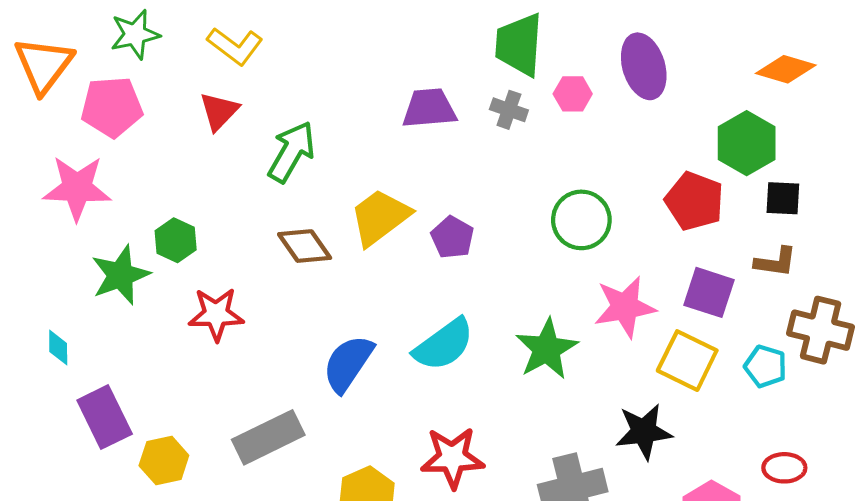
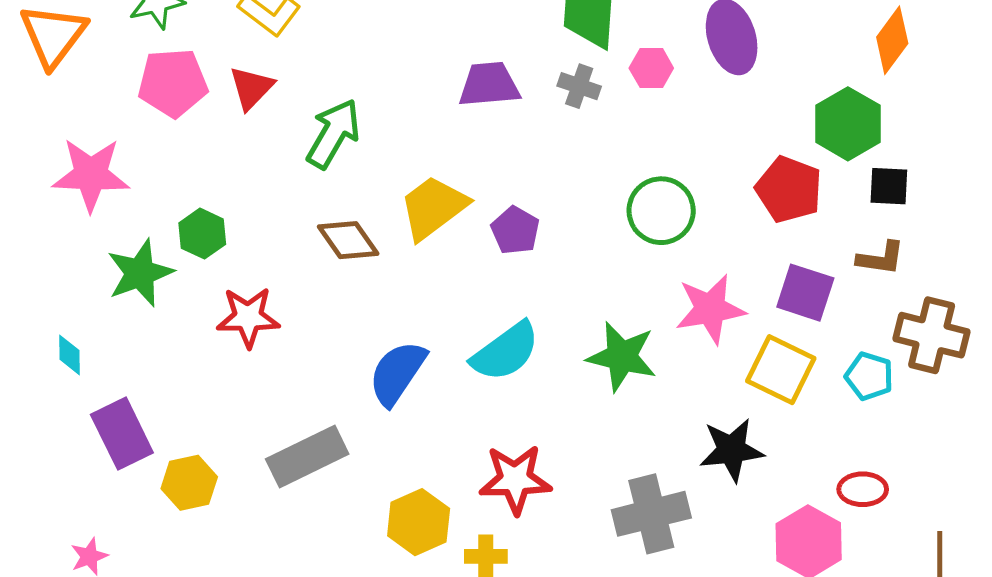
orange diamond: (786, 69) -> (892, 40), turned -70
pink pentagon: (112, 107) -> (173, 83), moved
green star: (547, 349) -> (622, 357), turned -30
red ellipse: (784, 468) -> (863, 489), moved

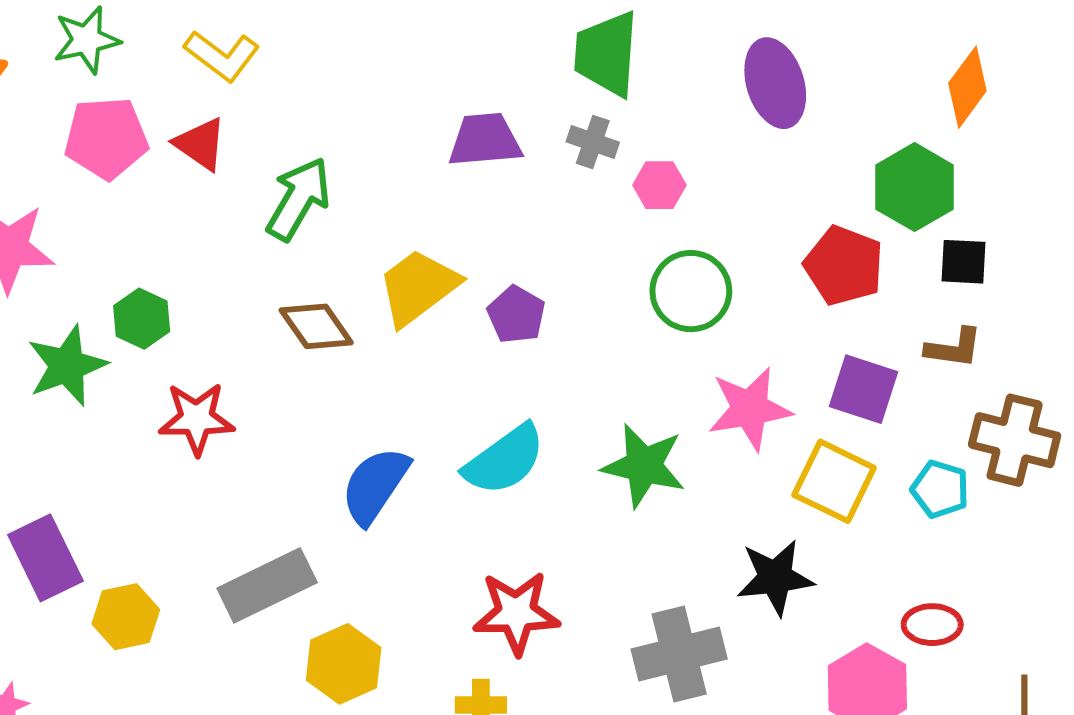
pink hexagon: (651, 68) -> (659, 185), moved
red triangle: (251, 88) -> (200, 144), turned -39
yellow hexagon: (419, 522) -> (344, 664), moved

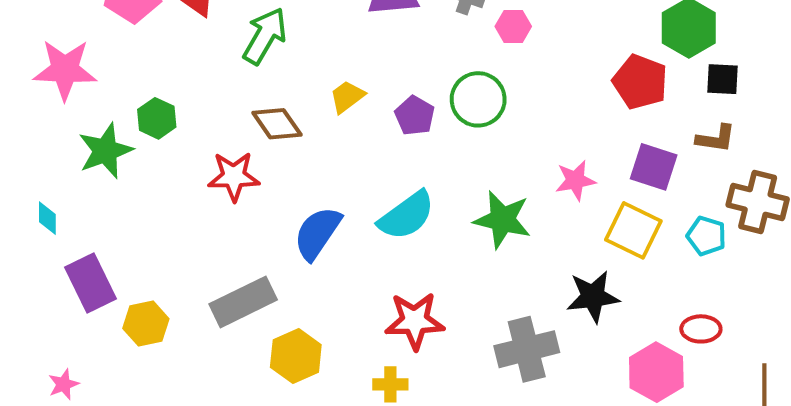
yellow trapezoid: (418, 287) -> (347, 97), size x0.6
green circle: (691, 291) -> (478, 99), moved
pink star: (750, 409) -> (575, 180), size x0.7
red star: (196, 419) -> (234, 176), moved

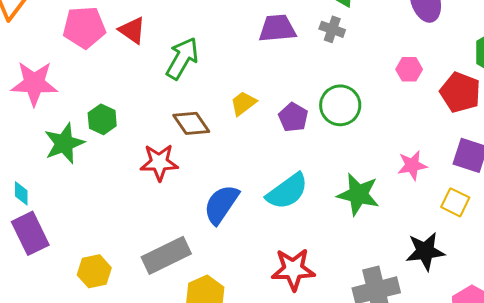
pink hexagon: (513, 26) -> (409, 69), moved
yellow square: (633, 230) -> (455, 202), size x0.7
purple rectangle: (91, 283) -> (30, 233), moved

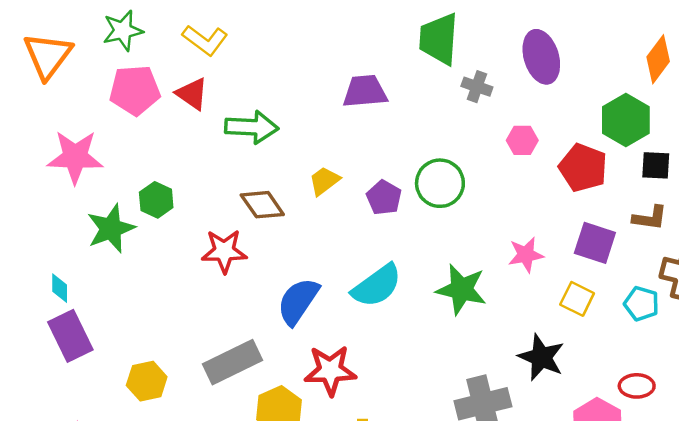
gray cross: (332, 29) -> (477, 87), moved
green arrow: (182, 58) -> (252, 127), turned 63
black star: (425, 251) -> (541, 357), turned 30
red star: (293, 269) -> (330, 370), moved

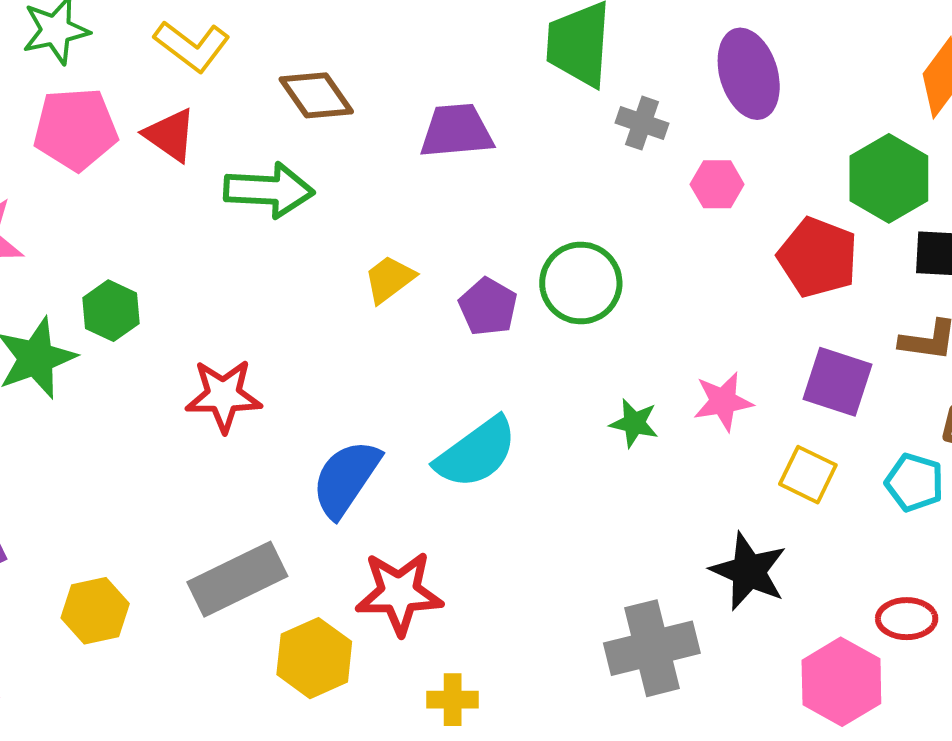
pink hexagon: (522, 140) -> (717, 184), moved
brown diamond: (262, 205) -> (316, 95), moved
green star: (461, 289) -> (634, 423), moved, size x0.6

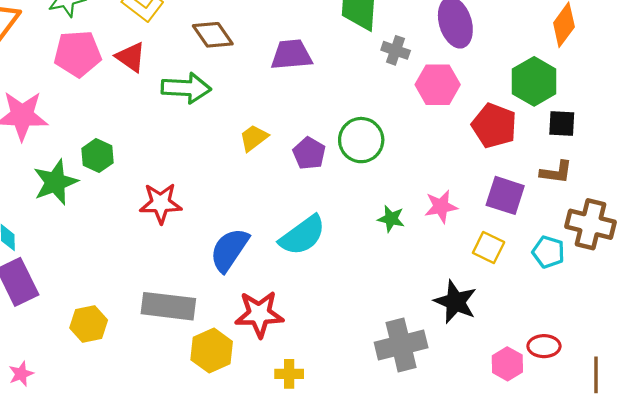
pink hexagon: (717, 184) -> (438, 85), size x1.5
gray rectangle: (237, 579) -> (168, 306), turned 33
red ellipse: (907, 619) -> (544, 346), moved
pink hexagon: (841, 682) -> (507, 364), size x0.7

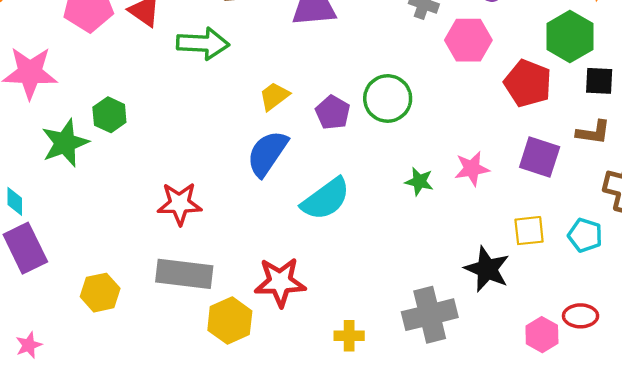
red star: (161, 203) -> (180, 204), moved
yellow square: (489, 248) -> (529, 231), moved, turned -32
blue semicircle: (229, 250) -> (267, 153), moved
cyan pentagon: (548, 252) -> (585, 235), moved
yellow cross: (289, 374) -> (349, 336), moved

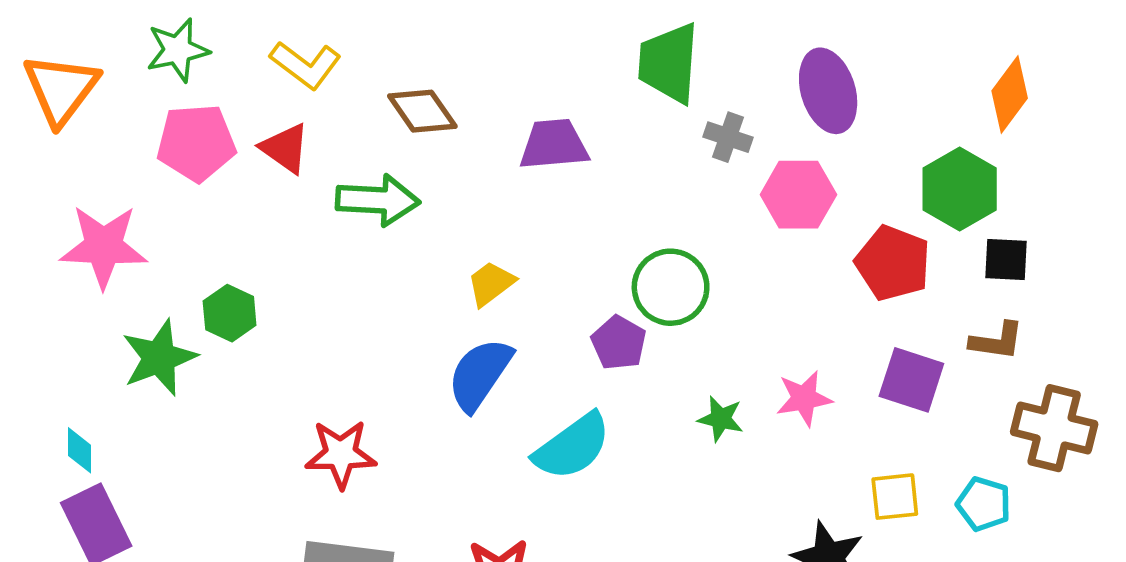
purple pentagon: (333, 113) -> (619, 343), moved

